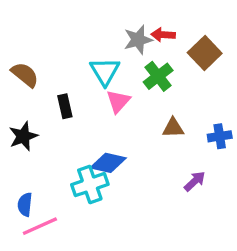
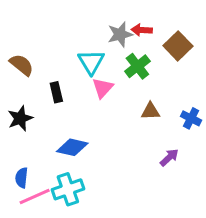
blue cross: (220, 136) -> (191, 118), turned 36
blue diamond: (108, 163) -> (72, 147), moved
cyan cross: (90, 185) -> (68, 189), moved

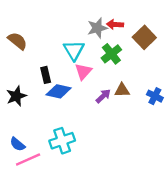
brown semicircle: (22, 65) -> (17, 41), moved
blue diamond: (72, 147) -> (59, 91), moved
purple arrow: (169, 157) -> (103, 96), moved
blue semicircle: (22, 178) -> (17, 144), turned -56
cyan cross: (68, 189) -> (62, 141), moved

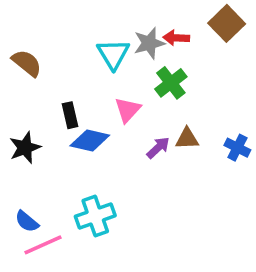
brown square: (144, 37) -> (227, 23), moved
cyan triangle: (74, 50) -> (113, 54), moved

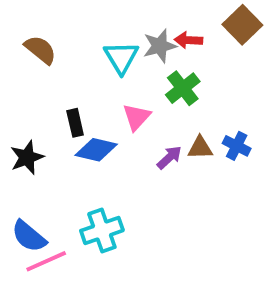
brown semicircle: (27, 63) -> (40, 50), moved
blue cross: (237, 148) -> (237, 146), moved
blue semicircle: (27, 221) -> (29, 236), size x1.4

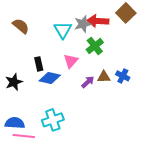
red arrow: (189, 40) -> (98, 21), size x1.5
blue semicircle: (29, 236) -> (15, 123), turned 144
pink line: (46, 261) -> (24, 136), turned 30

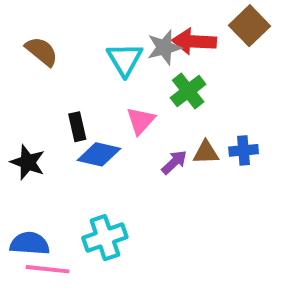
blue cross: (123, 76) -> (244, 150), turned -32
black star: (14, 82) -> (28, 162), turned -30

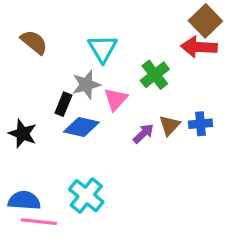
red arrow: (194, 41) -> (199, 47), moved
gray star: (164, 47) -> (86, 85), moved
black rectangle: (77, 127) -> (63, 104), turned 35
brown triangle: (206, 152) -> (170, 125), turned -45
cyan cross: (105, 238) -> (86, 196), turned -32

